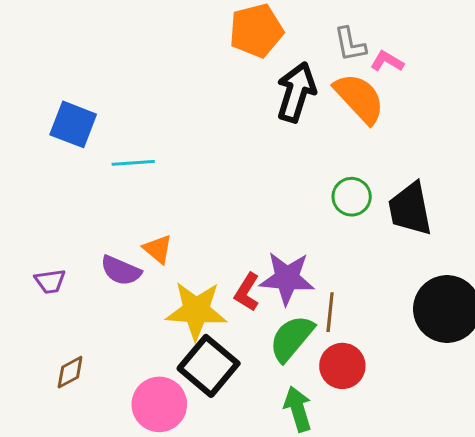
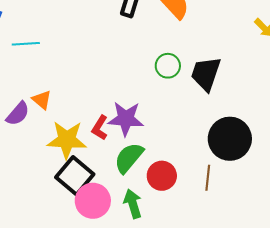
black trapezoid: (410, 209) -> (206, 74), turned 30
purple semicircle: (121, 271) -> (18, 114), turned -72
brown line: (330, 312) -> (208, 178), moved
pink circle: (159, 404) -> (93, 201), moved

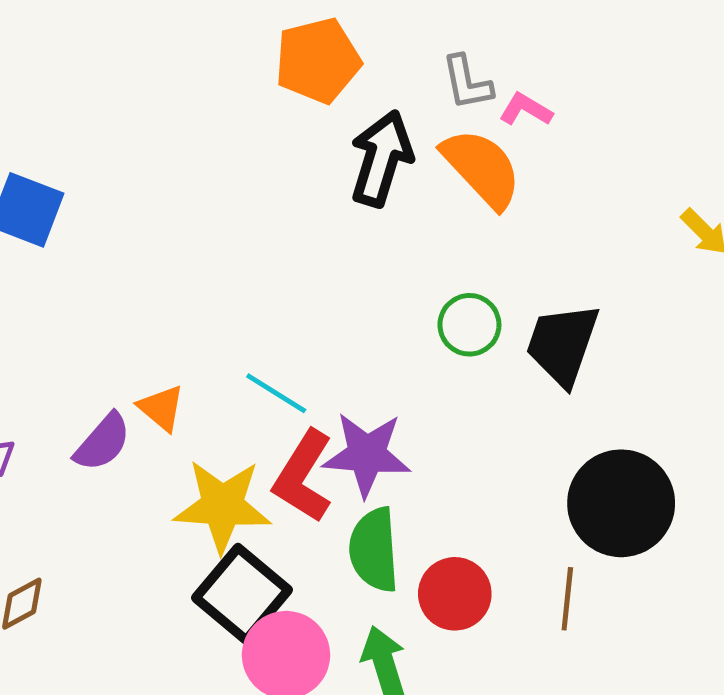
cyan line: (26, 44) -> (276, 393), moved, turned 36
red L-shape: (100, 128) -> (303, 476), size x1.5
green semicircle: (129, 158) -> (374, 550), turned -44

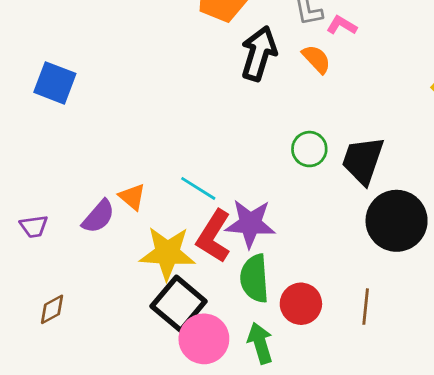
orange semicircle: (482, 168) -> (316, 59), size x0.6
black circle: (621, 503) -> (397, 221), moved

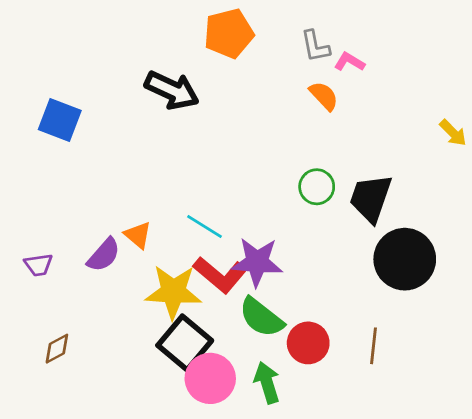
black arrow: (259, 53) -> (172, 90), moved, turned 98
red L-shape: (214, 236) -> (220, 275), turned -82
green semicircle: (255, 278) -> (261, 317), turned -48

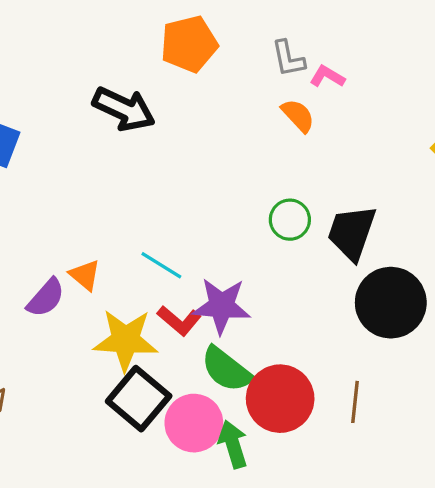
red L-shape: (220, 275) -> (179, 321), size x0.7
red circle: (308, 343) -> (280, 399), size x1.4
pink circle: (210, 378) -> (194, 423), moved

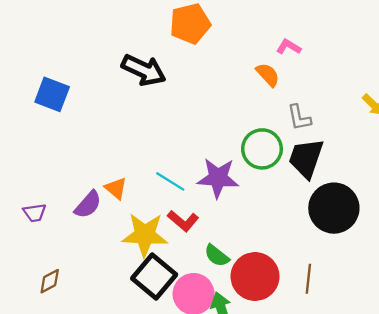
gray L-shape: (288, 59) -> (299, 118), moved
green circle: (290, 220) -> (262, 149), size x1.4
purple star: (222, 306) -> (218, 178), moved
green semicircle: (226, 369) -> (217, 256), size x0.7

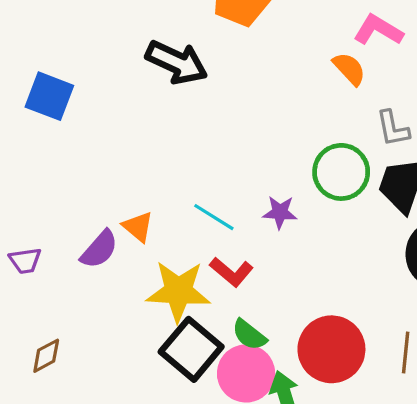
pink L-shape: (289, 47) -> (378, 30), size x1.4
purple star: (218, 178) -> (280, 212), size x0.6
green semicircle: (217, 256) -> (249, 335), moved

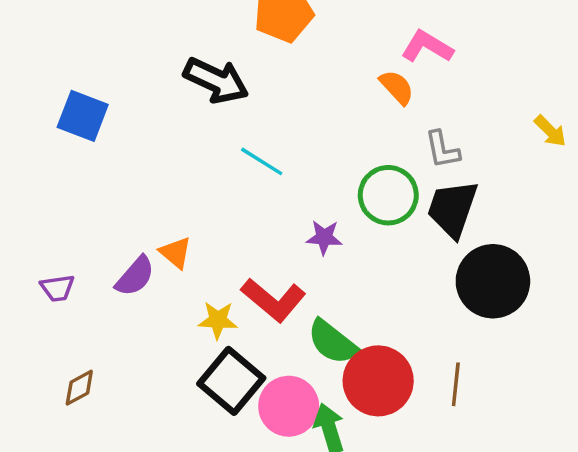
cyan line: (214, 217) -> (262, 161), moved
red L-shape: (232, 272) -> (273, 300), size x1.4
yellow star: (178, 291) -> (218, 320), size x0.6
green semicircle: (249, 335) -> (333, 342), moved, size x1.4

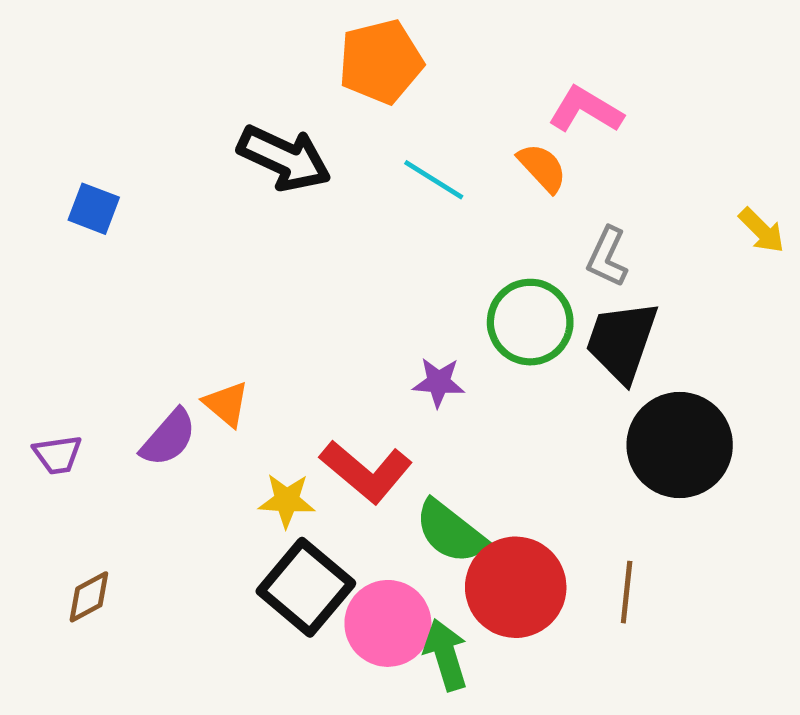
blue square: (83, 116) -> (94, 209), size x0.7
gray L-shape: (442, 150) -> (607, 257), turned 36
cyan line: (262, 161) -> (434, 180), moved

